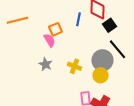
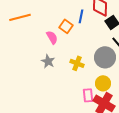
orange square: (55, 29) -> (66, 26), moved, turned -32
yellow circle: (100, 75) -> (103, 83), moved

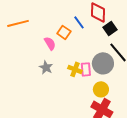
blue line: (81, 16) -> (79, 22), turned -48
pink rectangle: (88, 95) -> (86, 69), moved

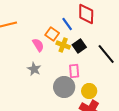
black square: (110, 28) -> (79, 46), moved
gray circle: (103, 63) -> (64, 87), moved
yellow cross: (75, 69) -> (63, 45), moved

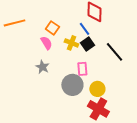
blue line: (67, 24) -> (84, 29), moved
orange square: (52, 34) -> (52, 28), moved

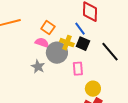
pink semicircle: (46, 43) -> (42, 43), turned -40
black square: (87, 44) -> (83, 44), turned -32
gray circle: (72, 85) -> (57, 53), moved

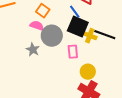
yellow cross: (67, 43) -> (90, 36), moved
black square: (83, 44) -> (78, 27), size x1.5
black line: (110, 52) -> (105, 35), turned -30

